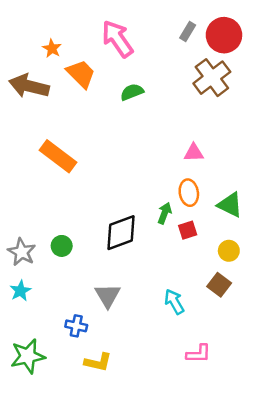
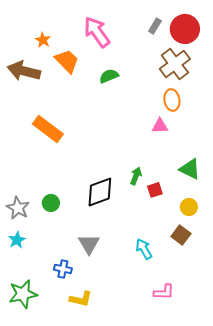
orange ellipse: (189, 193) -> (172, 100), moved

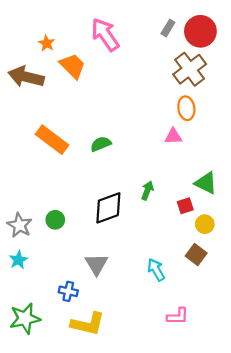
green semicircle: (109, 76) -> (101, 144), moved
red square: (155, 190) -> (185, 206), moved
yellow L-shape: (81, 299) -> (88, 324), size x1.4

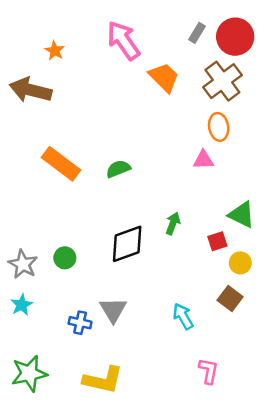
orange trapezoid: (73, 66) -> (164, 77), moved
blue cross: (68, 291) -> (80, 323), moved
pink L-shape: (178, 316) -> (208, 371), turned -80

